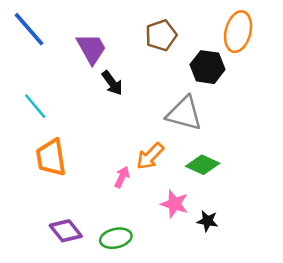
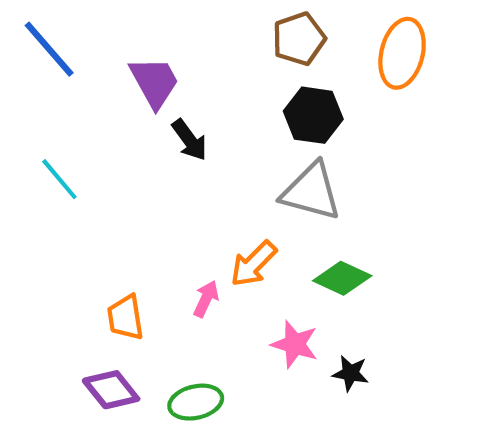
brown pentagon: (161, 35) -> (299, 39), moved
black hexagon: (207, 67) -> (313, 115), moved
orange trapezoid: (51, 157) -> (125, 317), moved, size x0.7

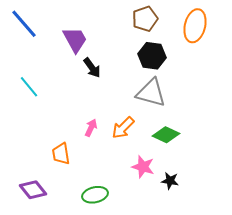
pink arrow: (206, 299) -> (91, 128), moved
purple diamond: (111, 390) -> (33, 190), moved

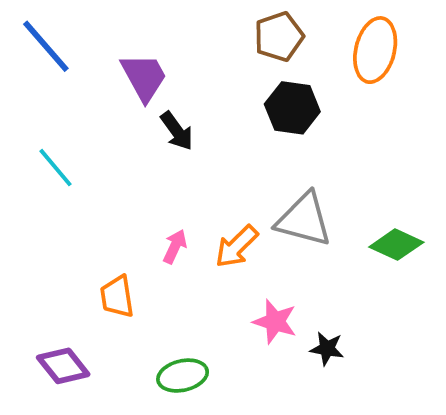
gray triangle: (151, 93) -> (304, 220), moved
green diamond: (166, 135) -> (396, 245), moved

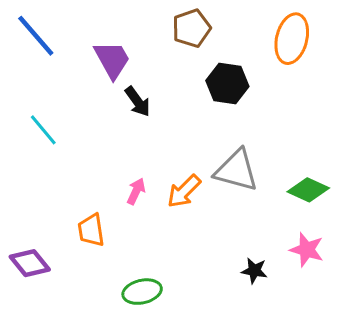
brown pentagon: (279, 37) -> (191, 28), moved
pink star: (275, 322) -> (307, 250), moved
purple diamond: (63, 366) -> (30, 263), moved

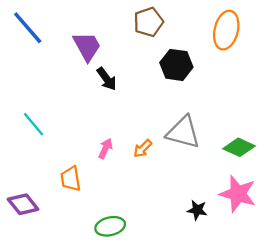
cyan line: (43, 130) -> (33, 124), moved
orange arrow: (184, 191) -> (143, 149), size x0.7
pink star: (307, 250) -> (238, 194), size x1.4

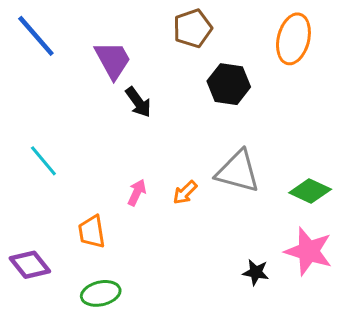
green ellipse: (110, 226) -> (101, 293), moved

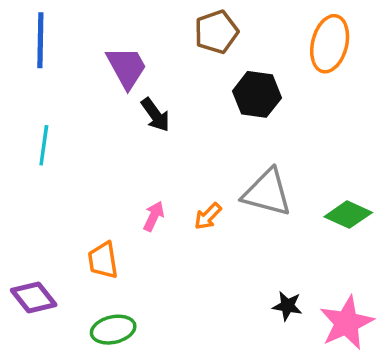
blue line: (36, 36) -> (40, 40), turned 42
cyan line: (43, 161) -> (44, 145), moved, turned 48
pink star: (309, 251) -> (347, 323), moved, turned 30

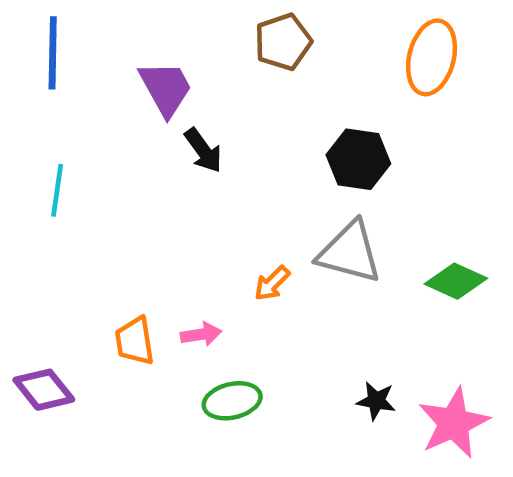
black hexagon: (257, 94) -> (358, 159), moved
pink arrow: (154, 216) -> (201, 334), moved, turned 56
green ellipse: (113, 330) -> (232, 401), moved

